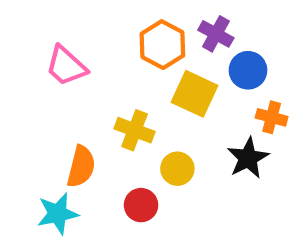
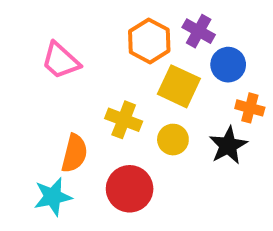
yellow circle: (177, 169) -> (173, 140), moved
red circle: (141, 205) -> (130, 189), size x1.5

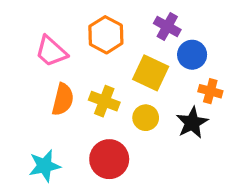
orange hexagon: (149, 41) -> (106, 35), moved
orange semicircle: (74, 153) -> (63, 99), moved

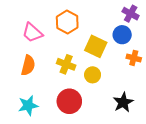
purple cross: (167, 27) -> (131, 14), moved
orange semicircle: (63, 99) -> (28, 65), moved
black star: (192, 123) -> (123, 102), moved

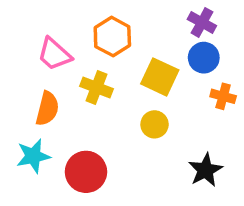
purple cross: (131, 14) -> (202, 22), moved
yellow cross: (66, 64) -> (97, 88), moved
red circle: (69, 101) -> (86, 172), moved
cyan star: (28, 105) -> (33, 156), moved

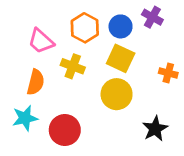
blue circle: (204, 58) -> (121, 26), moved
yellow circle: (155, 124) -> (117, 94), size x1.5

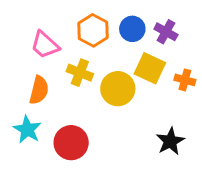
purple cross: (152, 17) -> (166, 32), moved
yellow square: (121, 58) -> (150, 68), moved
yellow circle: (117, 94) -> (118, 89), moved
cyan star: (25, 118) -> (27, 130), turned -30

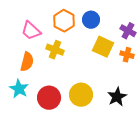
purple cross: (166, 32) -> (128, 31), moved
yellow circle: (118, 89) -> (81, 95), moved

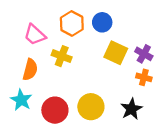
purple cross: (128, 31) -> (144, 54), moved
orange cross: (127, 55) -> (144, 77), moved

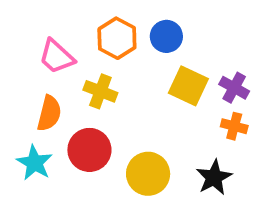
red circle: (55, 110) -> (89, 150), moved

